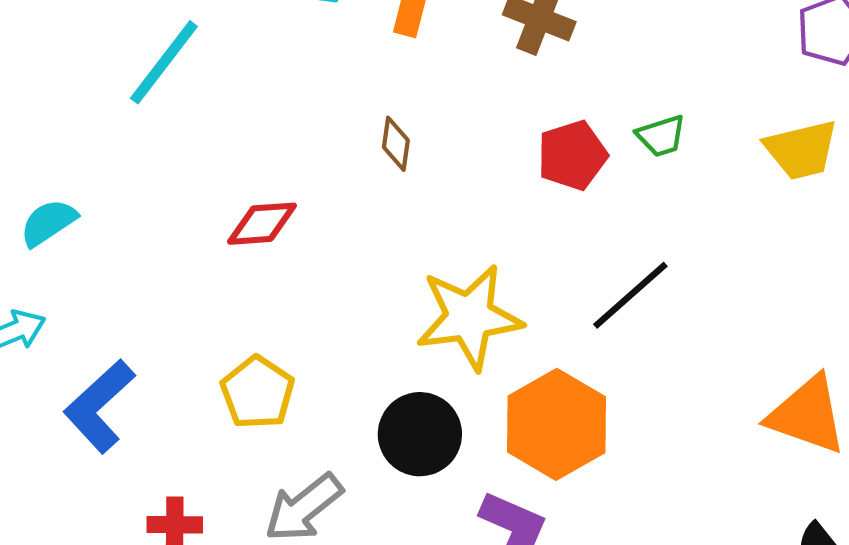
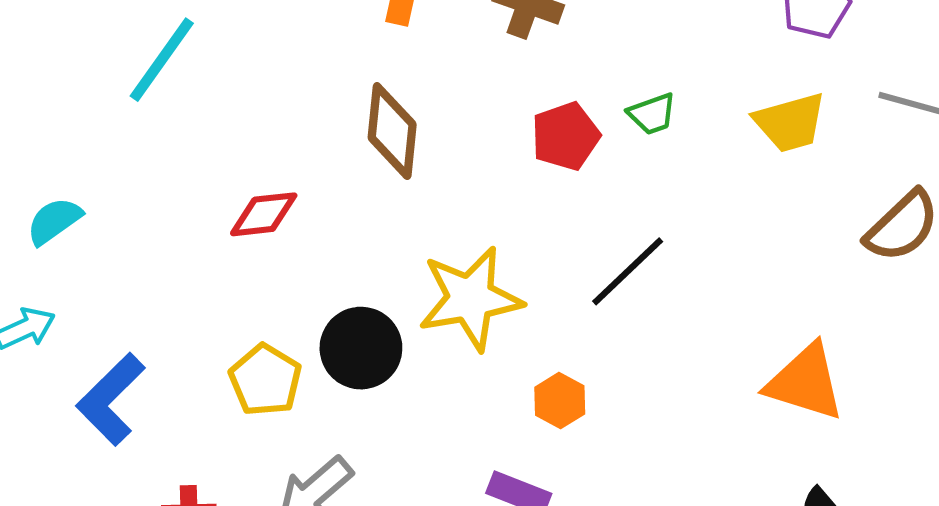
brown diamond: (396, 144) -> (392, 131), size x1.8
orange hexagon: (556, 424) -> (560, 401), size x0.5
black circle: (420, 434) -> (361, 348), moved

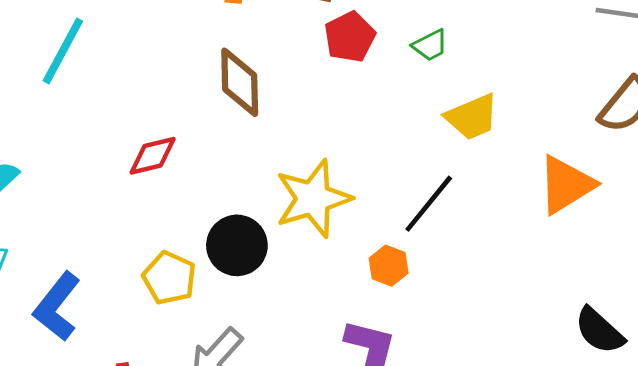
yellow trapezoid: (790, 122) -> (472, 117), moved
red pentagon: (566, 136) -> (350, 37), moved
black line: (628, 271) -> (429, 204), moved
orange triangle: (805, 382) -> (566, 185), moved, turned -42

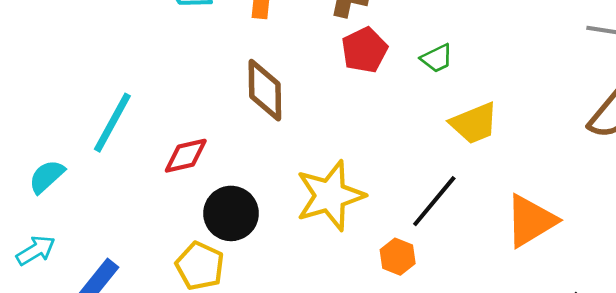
cyan line: (63, 51) -> (112, 123), moved
orange triangle: (566, 185) -> (531, 221), moved
black circle: (237, 245) -> (231, 213), moved

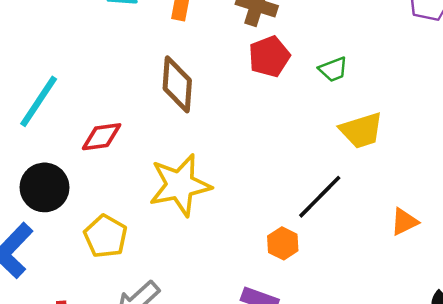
yellow star: (330, 196) -> (180, 185), moved
black circle: (231, 213) -> (45, 187), moved
orange triangle: (531, 221) -> (404, 222), size x0.6

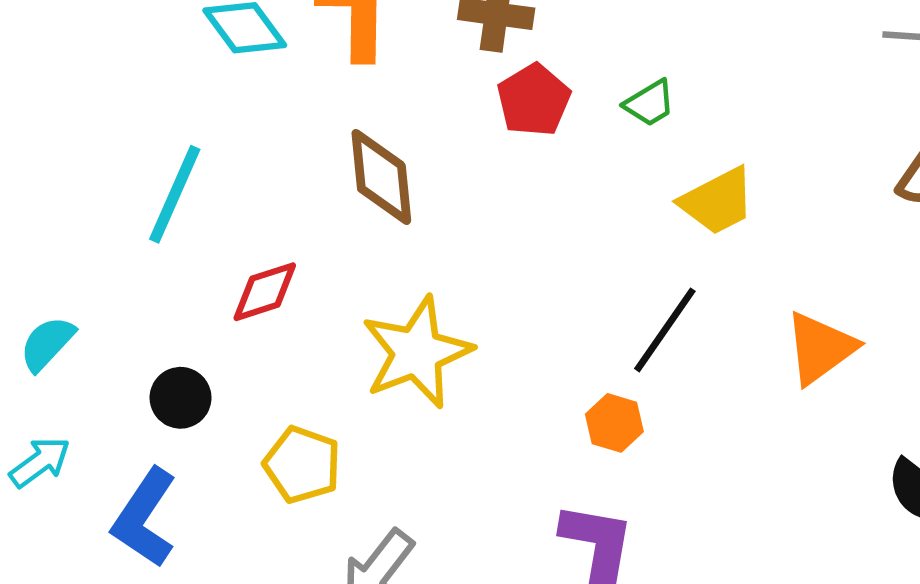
cyan line: (39, 101) -> (175, 194), moved
black circle: (45, 187) -> (181, 398), size x0.7
orange triangle: (404, 222) -> (820, 348), size x1.5

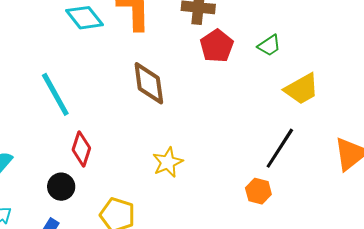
cyan line: (175, 194) -> (55, 94), turned -51
red diamond: (265, 292) -> (81, 149), moved, turned -52
yellow star: (417, 352) -> (168, 162), size x0.6

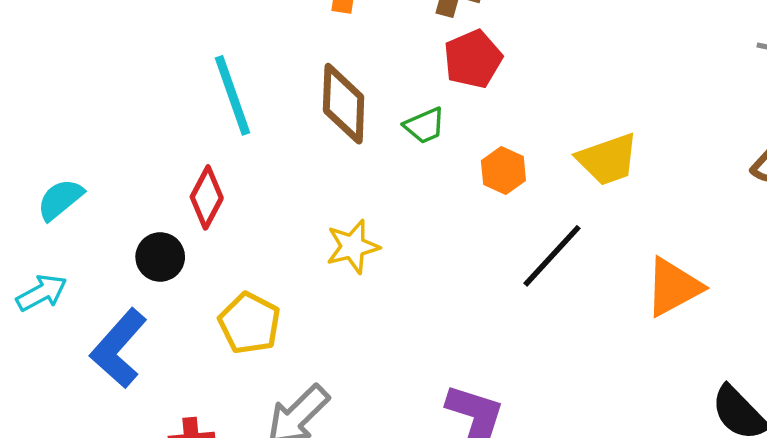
green trapezoid: (269, 46) -> (425, 126), moved
cyan line: (55, 94) -> (232, 95), moved
orange hexagon: (258, 191) -> (503, 171), moved

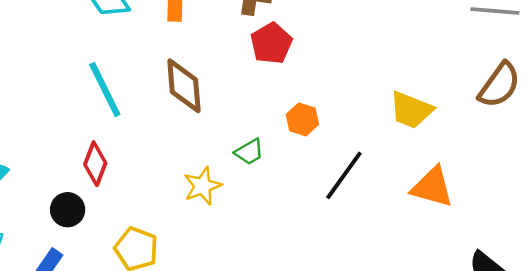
green trapezoid: (425, 126) -> (249, 152), moved
yellow trapezoid: (608, 159) -> (411, 110), moved, turned 48
orange triangle: (673, 287) -> (432, 187), turned 51

